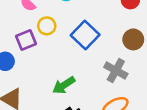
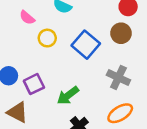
brown circle: (133, 39) -> (121, 33), moved
purple square: (26, 40) -> (34, 84), moved

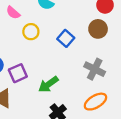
blue square: (86, 45) -> (66, 38), size x0.7

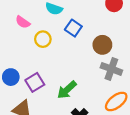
brown circle: (98, 29) -> (102, 45), moved
blue square: (66, 38) -> (73, 28), moved

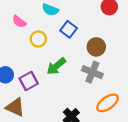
gray cross: (111, 69) -> (92, 72), moved
green arrow: (67, 90) -> (56, 66), moved

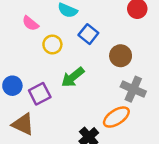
gray cross: (92, 72) -> (133, 89), moved
orange ellipse: (108, 103) -> (116, 117), moved

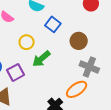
yellow circle: (52, 44) -> (27, 42), moved

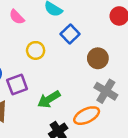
green arrow: (41, 59) -> (49, 99), moved

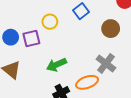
brown circle: (98, 58) -> (111, 29), moved
purple square: (17, 84) -> (31, 39), moved

